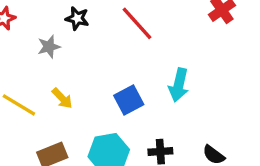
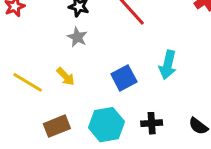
gray star: (49, 47) -> (77, 37), moved, turned -30

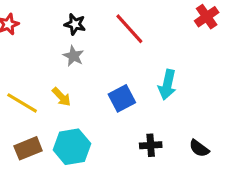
cyan hexagon: (106, 125) -> (72, 147), moved
brown rectangle: (57, 126) -> (28, 148), moved

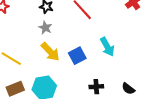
cyan arrow: (167, 85) -> (107, 47), turned -42
yellow arrow: (61, 97) -> (50, 52), moved, size x1.5

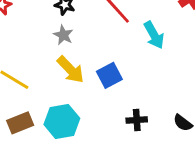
cyan arrow: (107, 47) -> (154, 35), moved

